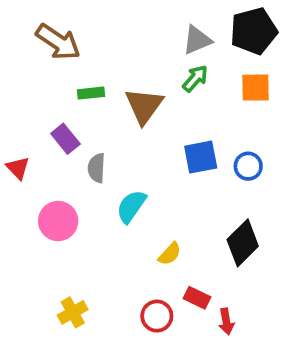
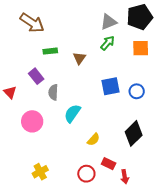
brown triangle: (144, 106) -> (79, 58), size x0.6

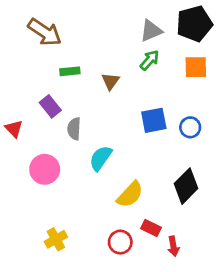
yellow semicircle: (93, 140) -> (130, 194), size x1.5

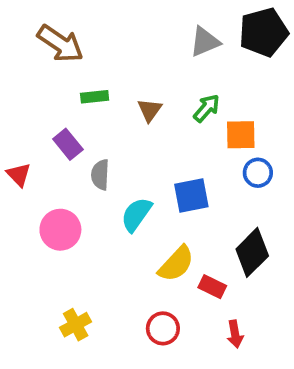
green arrow: (150, 60) -> (207, 108), moved
orange square: (196, 67) -> (241, 135), moved
blue square: (154, 120) -> (191, 196), moved
red rectangle: (151, 228) -> (212, 287), moved

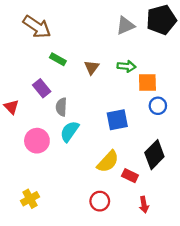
green rectangle: (95, 97) -> (58, 59), turned 35
green arrow: (207, 108) -> (126, 66), turned 54
cyan semicircle: (136, 214) -> (70, 131), moved
yellow cross: (76, 325) -> (30, 199), moved

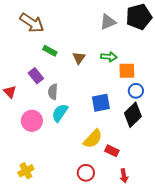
black diamond: (154, 155) -> (133, 115), moved

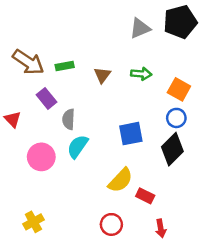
brown arrow: (32, 23) -> (28, 62), moved
green rectangle: (50, 51) -> (65, 66), turned -40
orange square: (127, 71) -> (179, 89), moved, turned 30

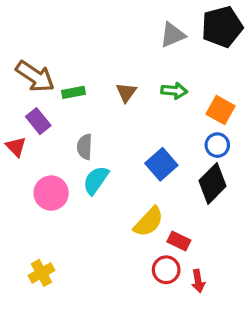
green rectangle: (65, 66) -> (73, 92), moved
purple rectangle: (46, 98) -> (38, 121), moved
blue square: (131, 134) -> (161, 164), turned -30
red circle: (111, 224) -> (166, 270), moved

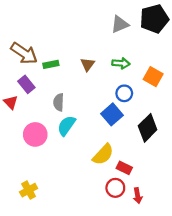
blue circle: (217, 145) -> (124, 93), moved

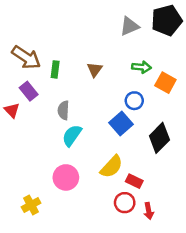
green arrow: (121, 63) -> (141, 67), moved
green rectangle: (51, 64) -> (55, 69), turned -72
pink circle: (35, 134) -> (66, 177), moved

